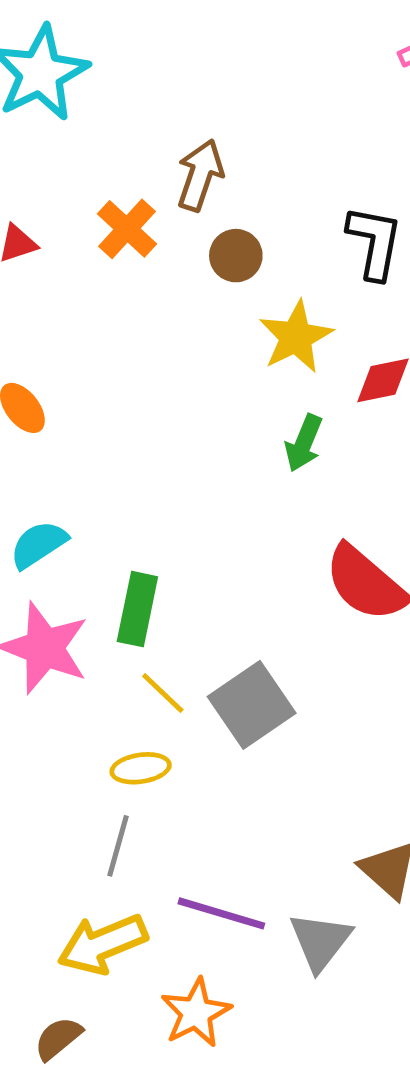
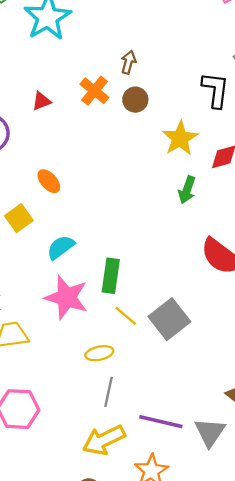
brown arrow: (200, 175) -> (128, 62), size x0.7
brown circle: (236, 256) -> (135, 100), moved
yellow ellipse: (141, 768) -> (99, 353), moved

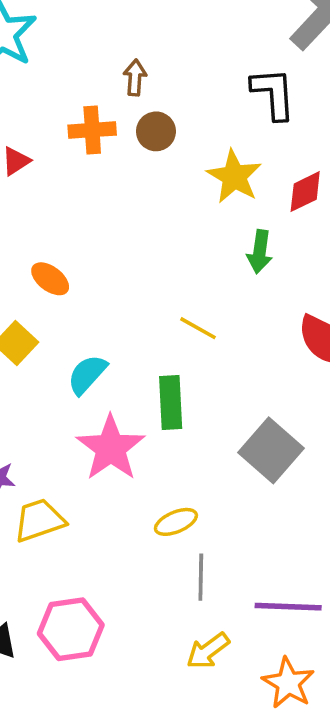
orange cross: (94, 91) -> (92, 130), turned -32
pink star: (67, 297) -> (111, 448), turned 30
yellow line: (126, 316) -> (198, 328), moved
yellow arrow: (104, 440) -> (208, 651), size x0.7

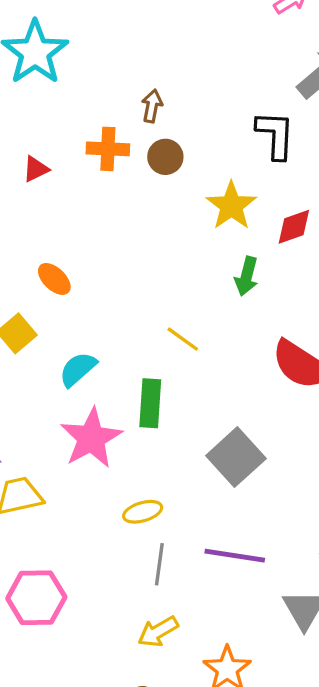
purple line: (288, 607) -> (235, 556), moved

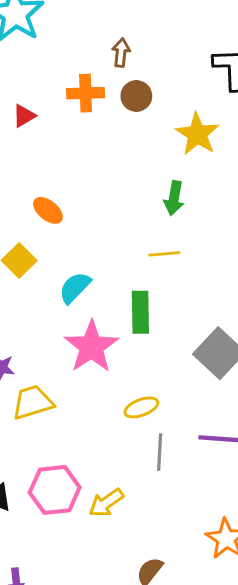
green arrow: (246, 276) -> (174, 198), moved
yellow line: (183, 339) -> (164, 254), turned -36
yellow arrow: (158, 632) -> (106, 503), moved

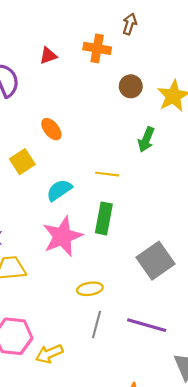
brown circle: (136, 96) -> (131, 86), moved
yellow line: (164, 254) -> (107, 174), moved

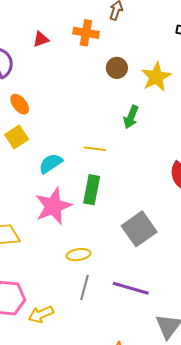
orange ellipse: (51, 129) -> (20, 104), moved

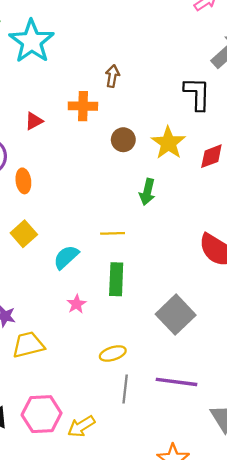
orange ellipse: (20, 104) -> (23, 181), moved, turned 40
pink star: (53, 206) -> (76, 304), size x0.5

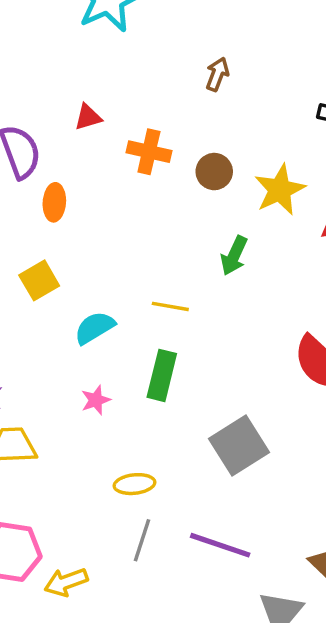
orange cross: (83, 106) -> (149, 152), moved

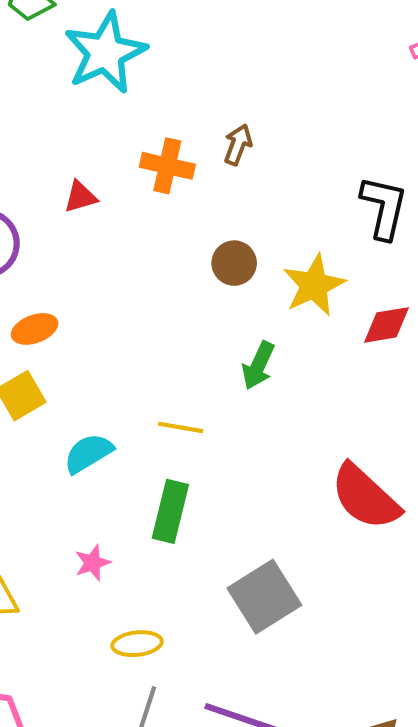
orange cross: (149, 152) -> (167, 166), moved
orange ellipse: (54, 202) -> (35, 329), moved, turned 66
pink star: (96, 400) -> (92, 563), moved

